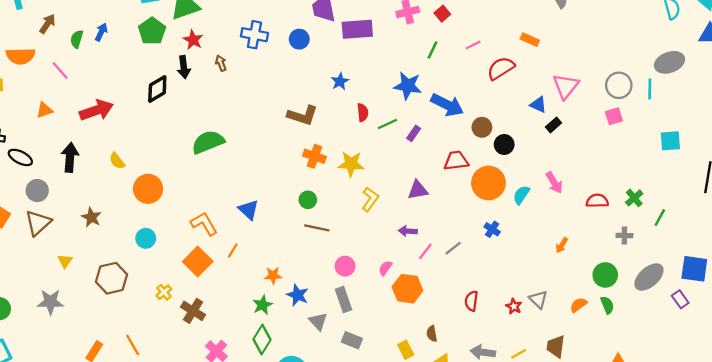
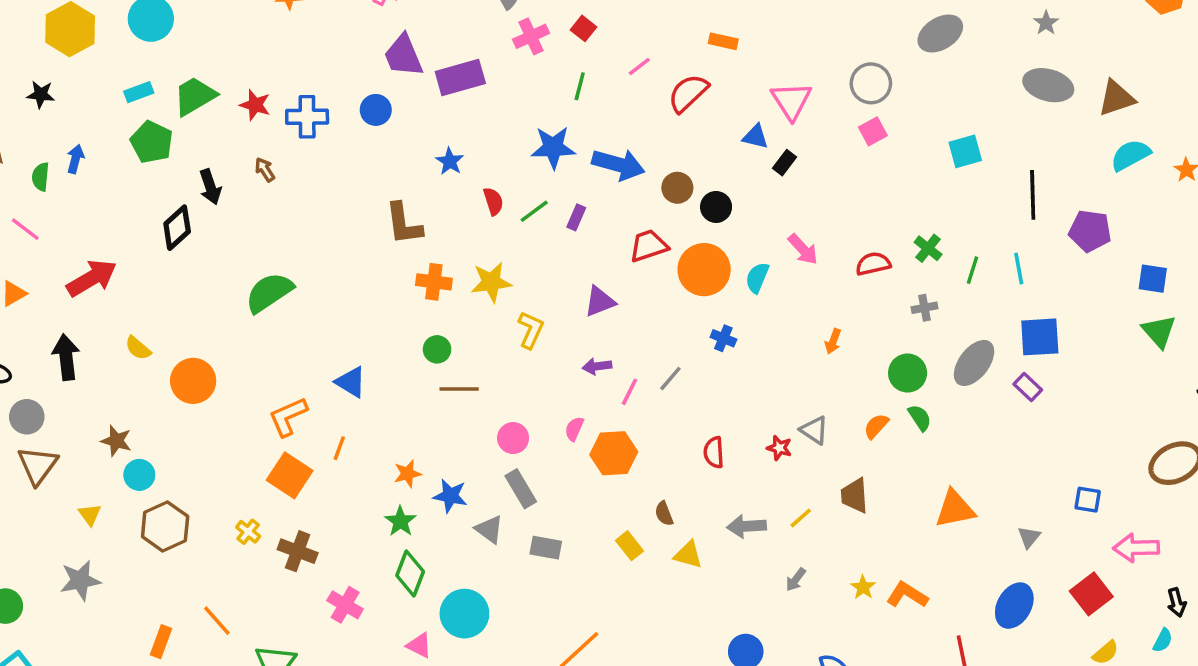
red star: (193, 40) -> (255, 105), moved
cyan line: (650, 89) -> (1019, 269), moved
brown L-shape: (303, 115) -> (404, 224), turned 76
orange L-shape: (204, 224) -> (288, 417), turned -72
cyan circle: (146, 238) -> (139, 475), moved

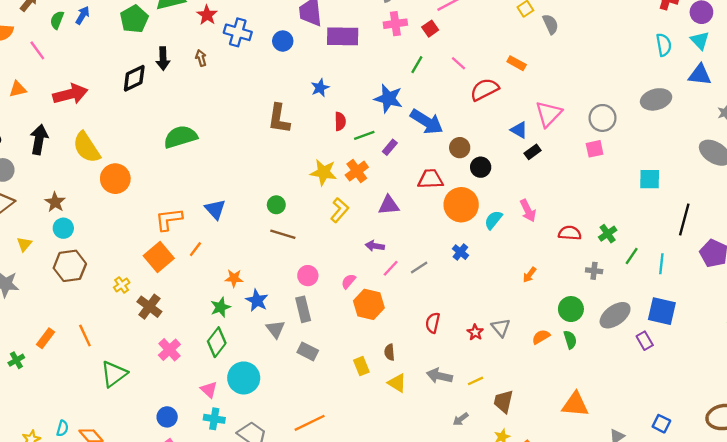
pink line: (639, 66) -> (458, 63), turned 63
orange cross: (434, 282) -> (357, 171), moved, turned 30
yellow semicircle: (138, 348) -> (87, 147), size x1.8
brown trapezoid: (855, 496) -> (503, 401), moved

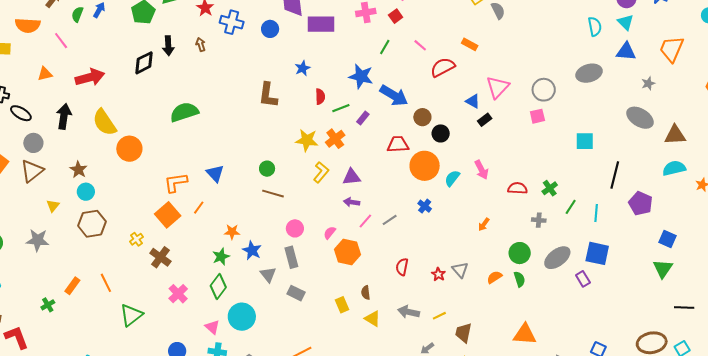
purple triangle: (389, 205) -> (352, 177), moved

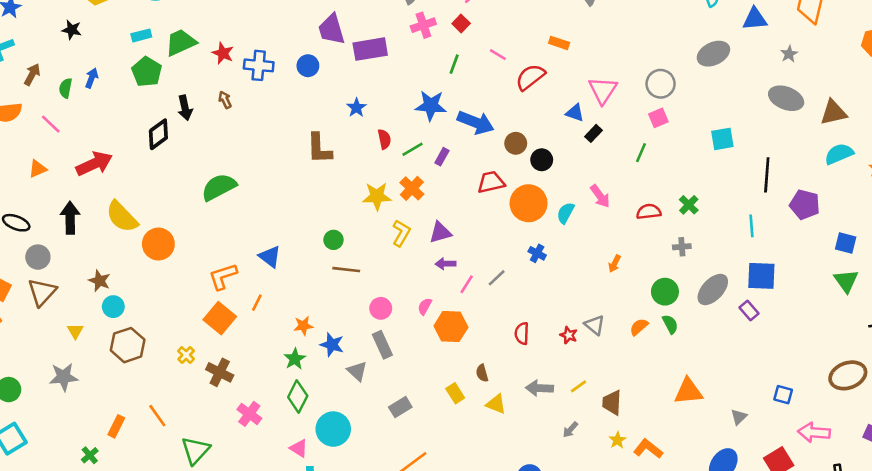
green line: (571, 207) -> (641, 153), moved
gray rectangle: (296, 293) -> (400, 407), moved, turned -48

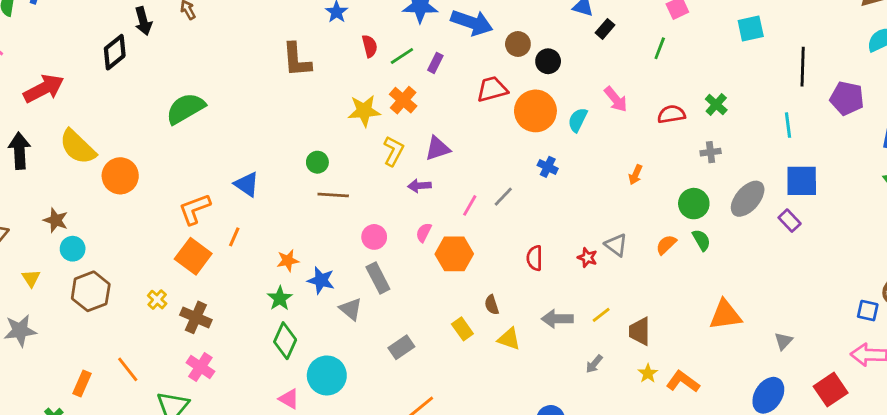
purple arrow: (446, 264) -> (419, 186), moved
blue square: (783, 395) -> (868, 311), moved
pink cross: (249, 414) -> (200, 367), moved

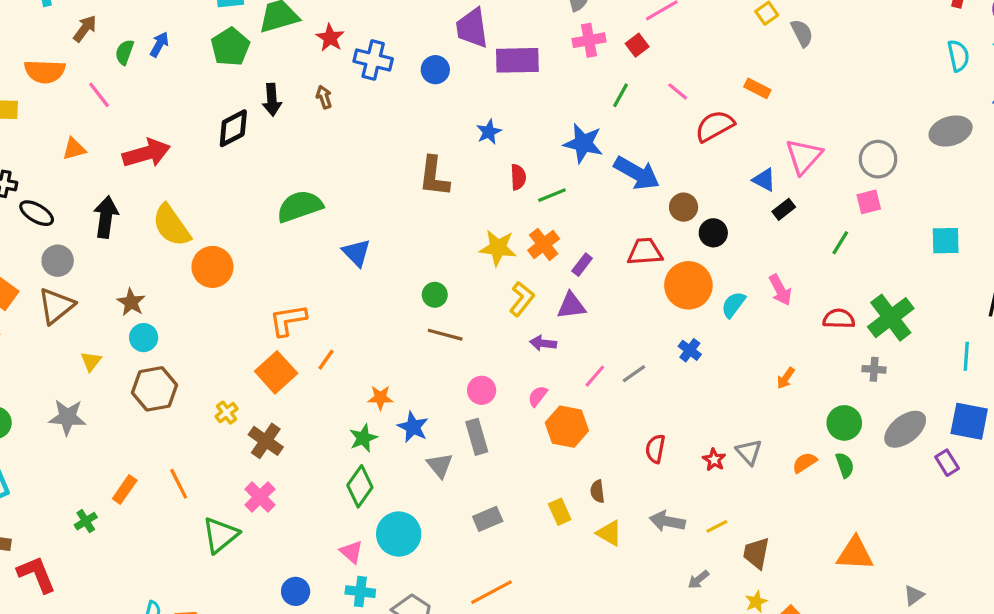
purple rectangle: (435, 63) -> (582, 265), moved
green cross: (716, 104) -> (891, 318), size x1.8
blue triangle: (247, 184) -> (356, 253), moved

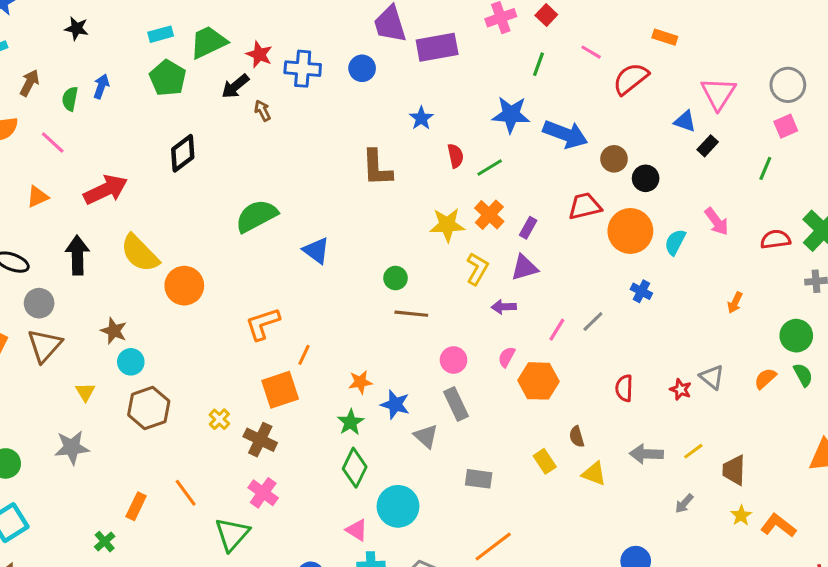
black arrow: (272, 100) -> (235, 86), moved, turned 64
orange square: (276, 372) -> (280, 390), moved, turned 33
gray rectangle: (488, 519) -> (479, 479), turned 40

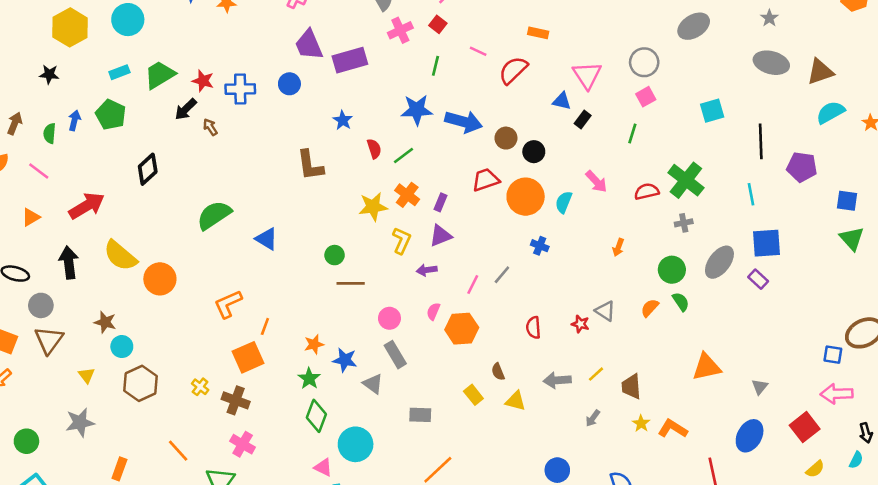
green pentagon: (168, 78) -> (111, 115), moved
orange rectangle: (136, 506) -> (119, 469), moved

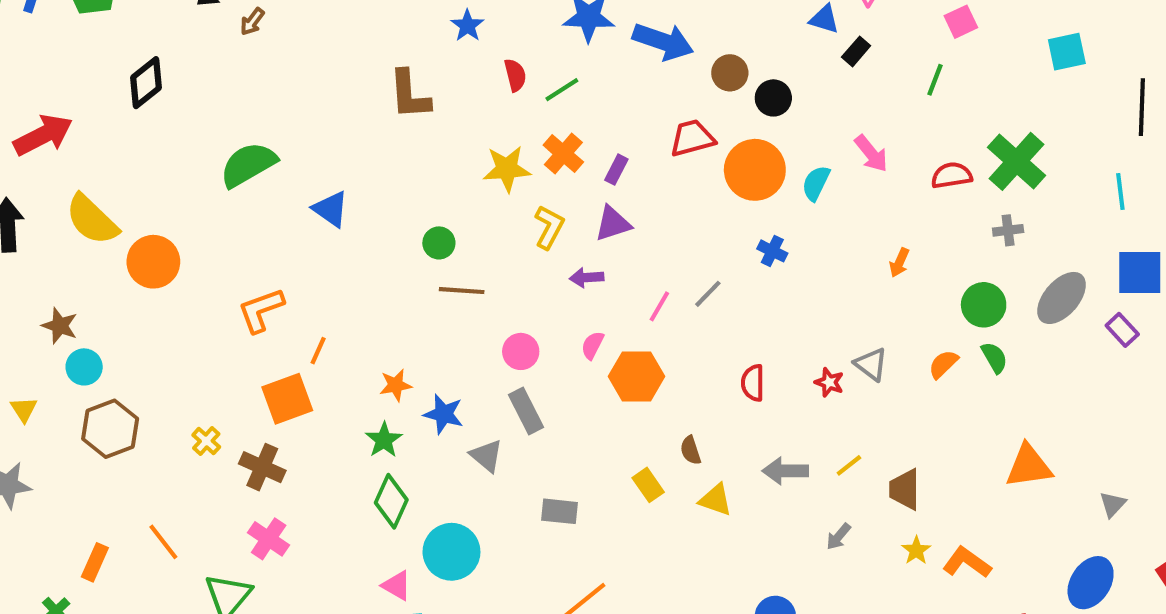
brown arrow: (210, 127) -> (252, 22), turned -114
orange rectangle: (119, 469) -> (95, 562), moved

